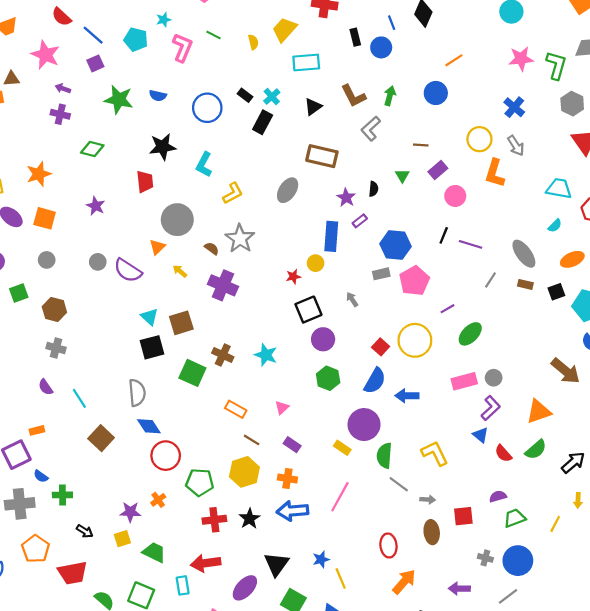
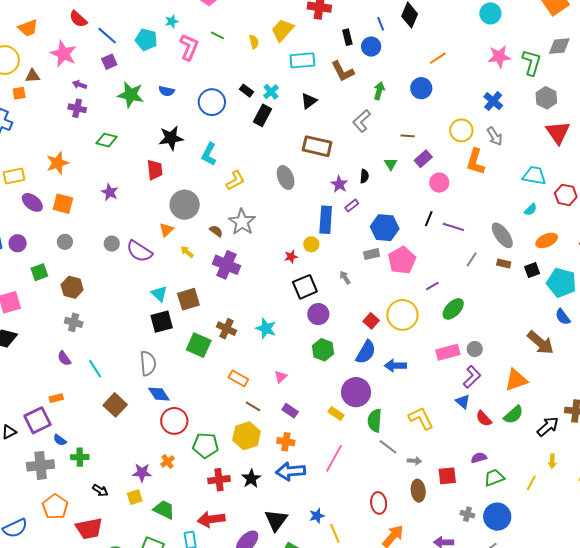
brown L-shape: (353, 96) -> (343, 71), moved
gray ellipse: (288, 190) -> (286, 178), turned -55

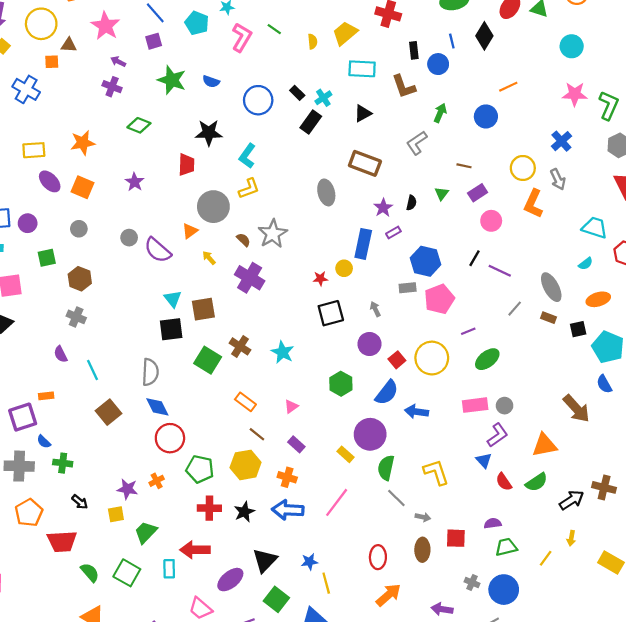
yellow L-shape: (235, 180) -> (249, 188), moved
purple circle: (318, 314) -> (369, 344), moved
green trapezoid: (164, 510) -> (146, 532), turned -80

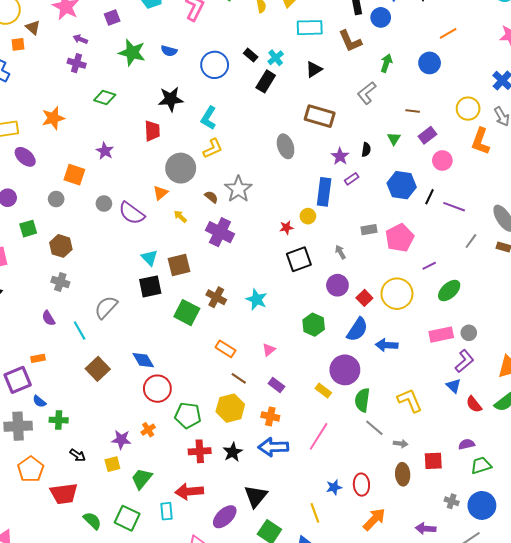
brown triangle: (69, 45) -> (33, 27), turned 42
orange square: (82, 187) -> (74, 175), moved
blue hexagon: (426, 261) -> (402, 185), moved
gray semicircle: (150, 372) -> (106, 307), moved, turned -135
blue star: (309, 562) -> (334, 487), moved

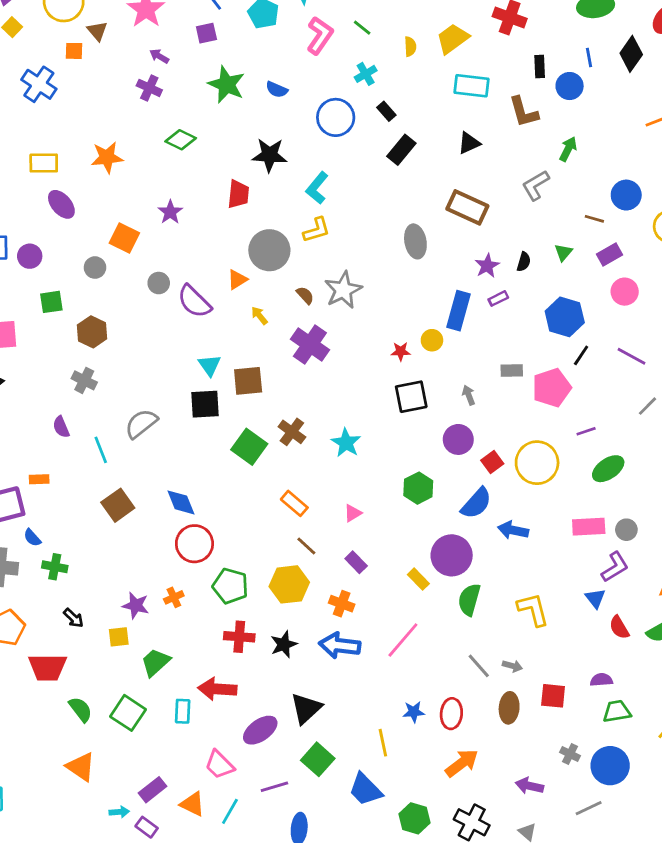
cyan cross: (276, 58) -> (366, 74), moved
blue circle: (430, 63) -> (626, 195), moved
black line: (429, 197) -> (581, 355), moved
gray line: (374, 428) -> (479, 666), moved

